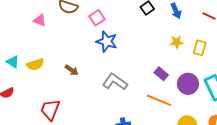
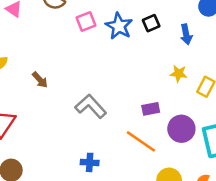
blue star: (107, 42) -> (119, 26), moved
purple rectangle: (161, 74) -> (151, 109), turned -64

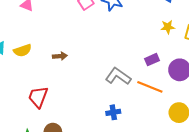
brown arrow: (40, 80) -> (60, 56), turned -40
gray L-shape: (91, 106) -> (118, 76), moved

